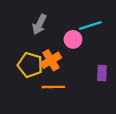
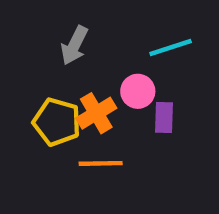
pink circle: (73, 39) -> (138, 91), moved
purple rectangle: (102, 73) -> (164, 118), moved

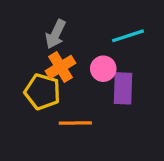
orange cross: (96, 113) -> (61, 67), moved
purple rectangle: (164, 118) -> (123, 88), size x1.4

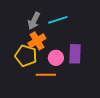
cyan line: (128, 36) -> (58, 20), moved
pink circle: (103, 69) -> (56, 58), moved

